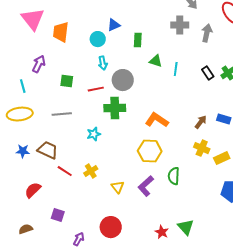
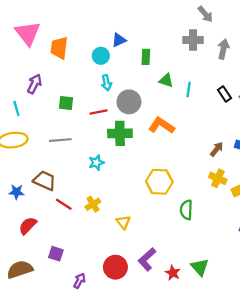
orange L-shape: (157, 120) -> (162, 125), moved
blue star: (23, 151) -> (16, 192), moved
purple L-shape: (146, 186) -> (147, 259), moved
brown semicircle: (26, 229) -> (20, 269), size x1.6

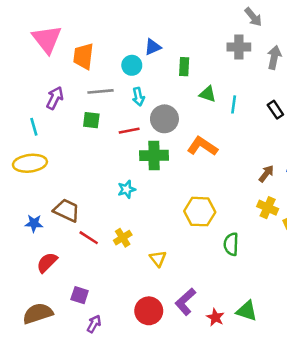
gray line: (60, 140) -> (100, 91), moved
green triangle: (200, 267) -> (247, 311), turned -30
purple arrow: (79, 281) -> (94, 324), moved

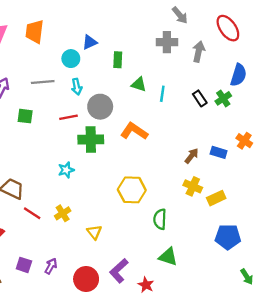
orange trapezoid: (83, 56) -> (34, 32), moved
green square: (91, 120) -> (25, 116), moved
green triangle: (247, 311) -> (168, 257), moved
purple arrow: (94, 324) -> (51, 266), moved

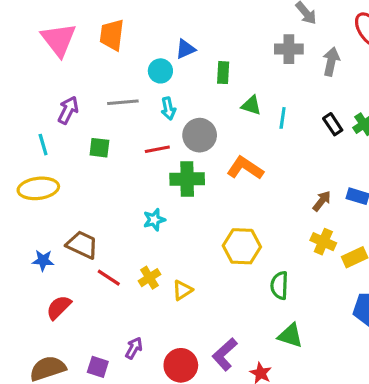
yellow triangle: (94, 232) -> (182, 290), moved, turned 35
purple square: (24, 265) -> (98, 367), moved

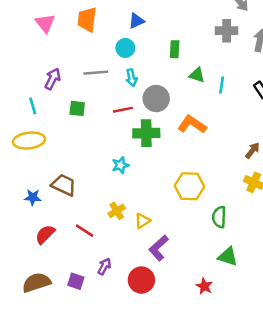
pink triangle: (59, 40) -> (45, 23), size x0.7
blue triangle: (186, 49) -> (136, 21), moved
red line: (109, 278) -> (85, 231), moved
purple L-shape: (225, 354) -> (159, 248), moved

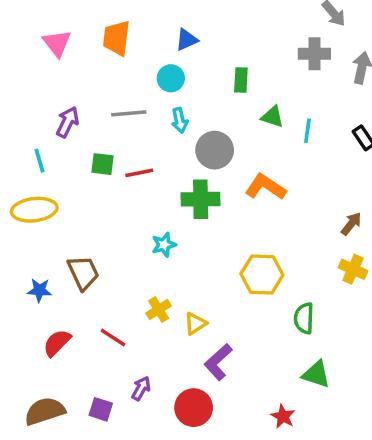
red line: (123, 110) -> (139, 173), moved
brown trapezoid: (64, 185) -> (83, 273), turned 40

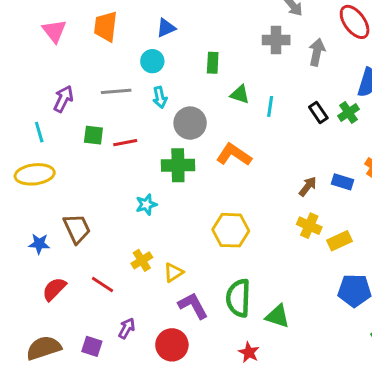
green semicircle: (304, 318) -> (238, 298), moved, size x1.4
purple L-shape: (218, 362) -> (193, 306), turned 104

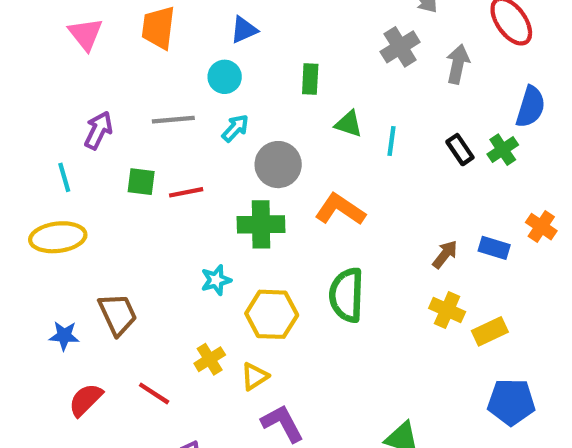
gray cross: (276, 40) -> (400, 47), turned -32
cyan arrow: (160, 97) -> (235, 128), turned -125
yellow hexagon: (231, 230) -> (272, 314), moved
green semicircle: (238, 298) -> (347, 295), moved

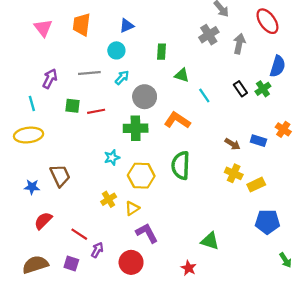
cyan line: (391, 141) -> (204, 96), moved, turned -42
brown arrow: (445, 254) -> (233, 144), turned 84
red line: (154, 393) -> (79, 234), moved

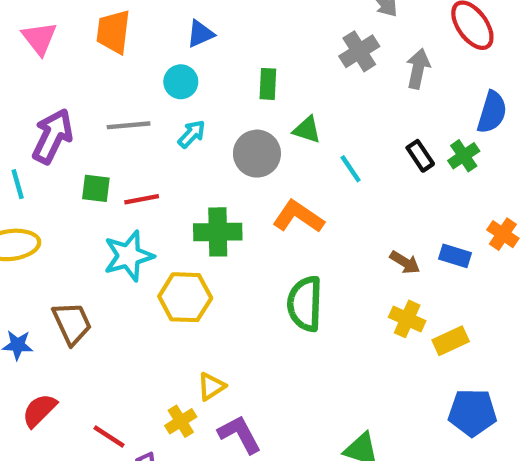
purple arrow: (50, 79) -> (52, 136), size x1.4
gray circle: (145, 97) -> (257, 154), moved
cyan star: (112, 158) -> (129, 256), moved, size x1.6
yellow hexagon: (141, 176) -> (185, 297), moved
yellow cross: (109, 199) -> (181, 421), moved

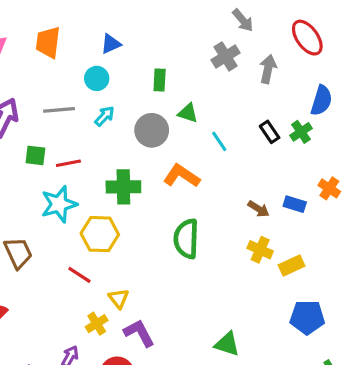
yellow triangle: (211, 386) -> (119, 298), turned -35
red line: (109, 436) -> (79, 275), moved

